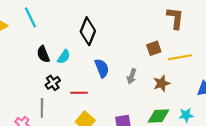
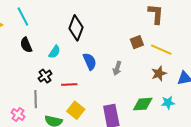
black semicircle: (43, 54) -> (26, 45), moved
yellow line: (180, 57) -> (161, 50), turned 35
brown star: (162, 83) -> (159, 74), moved

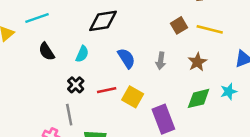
cyan line: (23, 16) -> (37, 18), turned -72
black diamond: (76, 28) -> (103, 21), turned 70
brown star: (159, 74) -> (197, 62), moved
yellow square: (76, 110) -> (133, 97), moved

